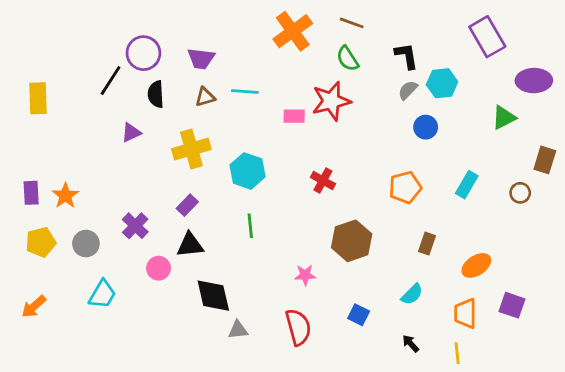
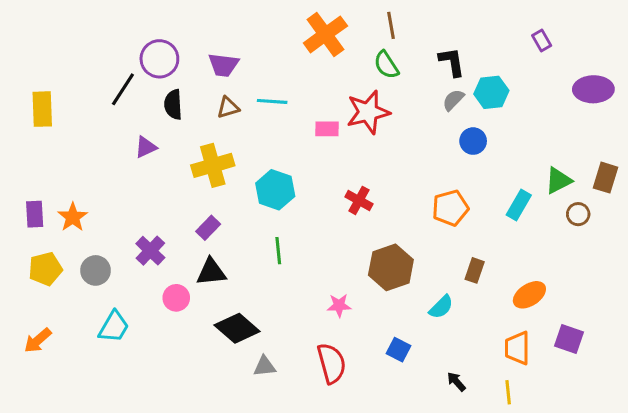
brown line: (352, 23) -> (391, 25), turned 60
purple rectangle: (487, 37) -> (542, 41), size x0.5
green triangle: (504, 118) -> (558, 181), moved
cyan semicircle: (412, 294) -> (441, 307), moved
black diamond: (213, 296) -> (237, 328), turned -36

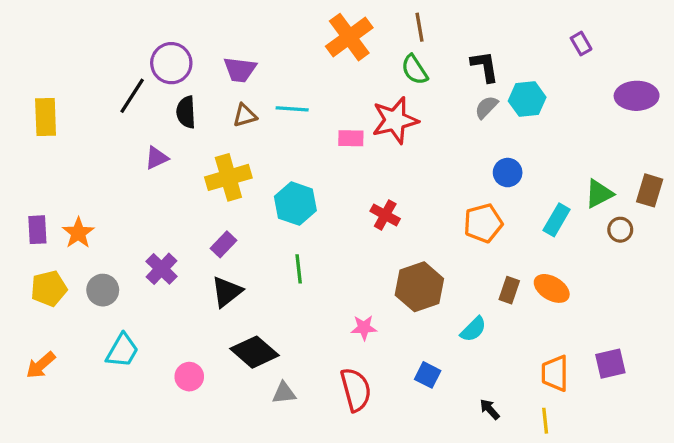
blue circle: (473, 141) -> (508, 173), moved
black triangle: (211, 272) -> (227, 292), turned -32
orange ellipse: (529, 295) -> (552, 288), moved, turned 64
pink circle: (176, 298) -> (189, 377), moved
purple square: (569, 339) -> (610, 364), turned -32

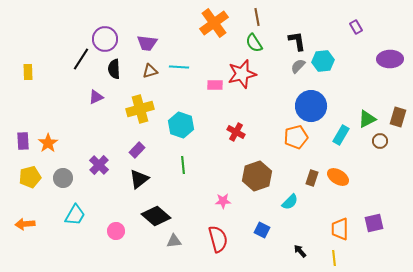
yellow rectangle: (46, 117) -> (28, 72), size x0.7
blue circle: (508, 173) -> (311, 106), size x1.8
orange arrow: (41, 365) -> (25, 224), turned 36

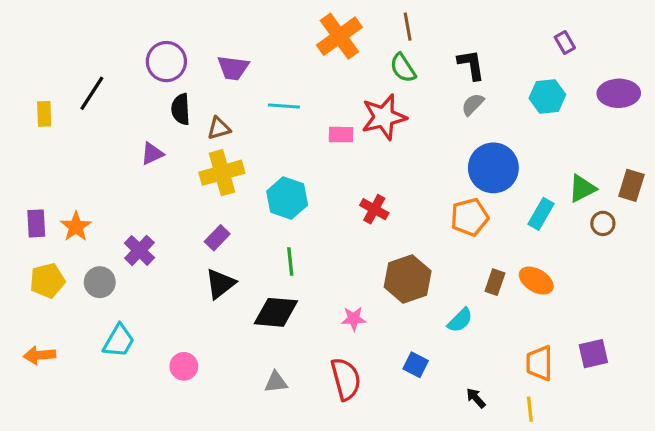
black line: (81, 59) -> (92, 93), moved
cyan hexagon: (323, 61) -> (547, 96), moved
brown triangle: (150, 71) -> (219, 128), moved
purple cross: (99, 165) -> (139, 250), moved
black diamond: (156, 216) -> (276, 312), moved, turned -36

